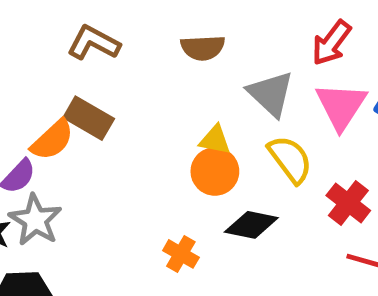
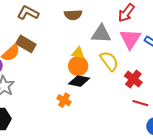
gray triangle: (271, 94) -> (101, 34), turned -40
black diamond: (251, 225) -> (79, 81), moved

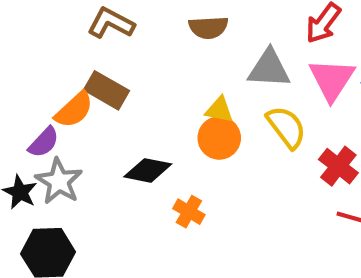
black diamond: (79, 81) -> (148, 170), moved

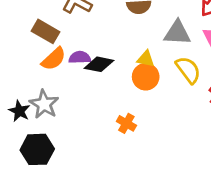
brown rectangle: (107, 90) -> (45, 31), moved
purple semicircle: (44, 142) -> (80, 57), moved, turned -135
black diamond: (148, 170) -> (99, 64), moved

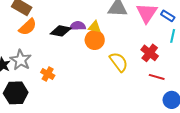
purple semicircle: (80, 57) -> (78, 26), moved
yellow semicircle: (188, 70) -> (119, 62), moved
orange cross: (126, 123) -> (48, 74), moved

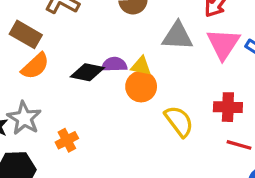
red cross: (150, 53) -> (228, 107), turned -36
orange cross: (48, 74) -> (67, 140), turned 32

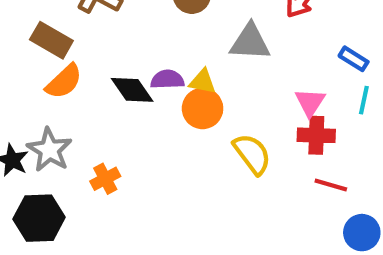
pink triangle: (223, 44) -> (310, 102), moved, size x0.7
black diamond: (87, 72) -> (132, 90), turned 44

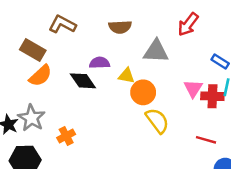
purple semicircle: (167, 79) -> (100, 63), moved
orange circle: (203, 108) -> (143, 92), moved
red cross: (316, 135) -> (212, 96), moved

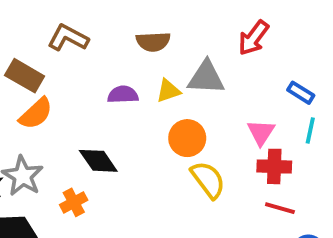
yellow triangle: (126, 76) -> (168, 91), moved, turned -30
black diamond: (83, 81) -> (98, 161), moved
red cross: (212, 96) -> (274, 166), moved

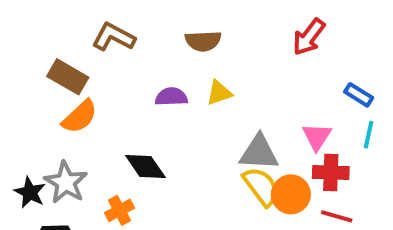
gray triangle: (206, 78) -> (259, 153), moved
orange circle: (187, 138) -> (291, 194), moved

